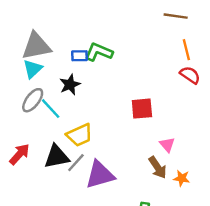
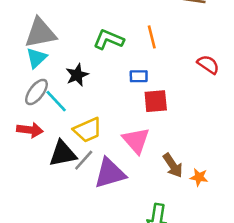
orange line: (186, 50) -> (152, 37), moved
blue rectangle: (80, 56) -> (139, 76), moved
pink triangle: (167, 145) -> (136, 140), moved, size x1.6
red arrow: (19, 154) -> (30, 130), moved, turned 55

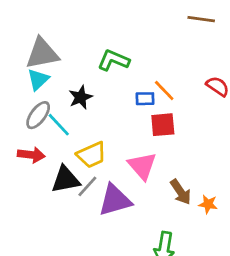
orange line: (152, 37) -> (164, 90), moved, turned -30

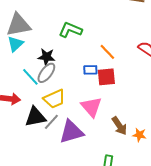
black star: (81, 97) -> (46, 57), turned 30
blue rectangle: (145, 99) -> (90, 70), moved
gray ellipse: (38, 115) -> (46, 73), moved

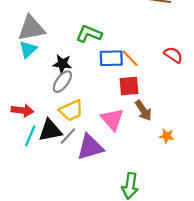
blue rectangle: (90, 70) -> (111, 58), moved, size x1.5
cyan line: (30, 77) -> (30, 136), moved, turned 66
brown arrow: (119, 126) -> (143, 110), moved
orange star: (139, 135) -> (167, 136), moved

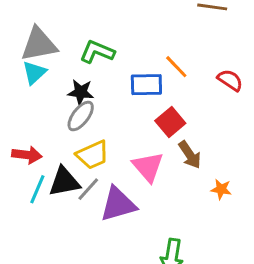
green L-shape: (89, 34) -> (97, 52), moved
orange line: (130, 58) -> (176, 67), moved
red square: (129, 86) -> (170, 122), turned -35

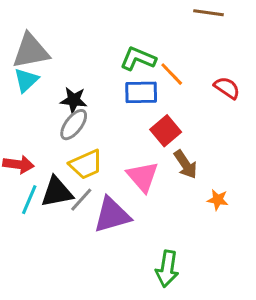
green L-shape: (97, 52) -> (138, 59), moved

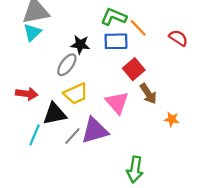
black star: (74, 100) -> (80, 45), moved
cyan line: (29, 200) -> (35, 135), moved
gray line: (81, 200) -> (72, 136), moved

